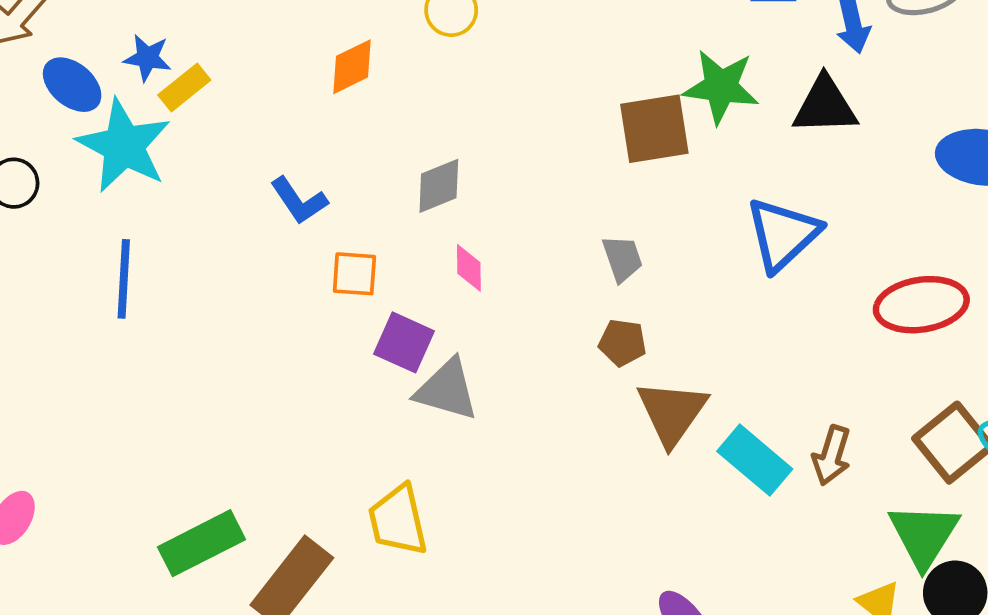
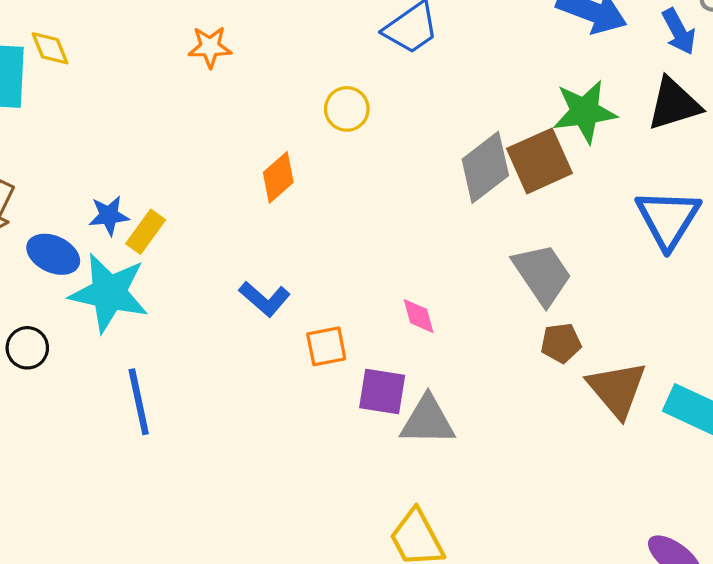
gray diamond: (439, 186) -> (485, 167), moved, size x1.4
gray trapezoid: (622, 259) -> (542, 274), size x1.6

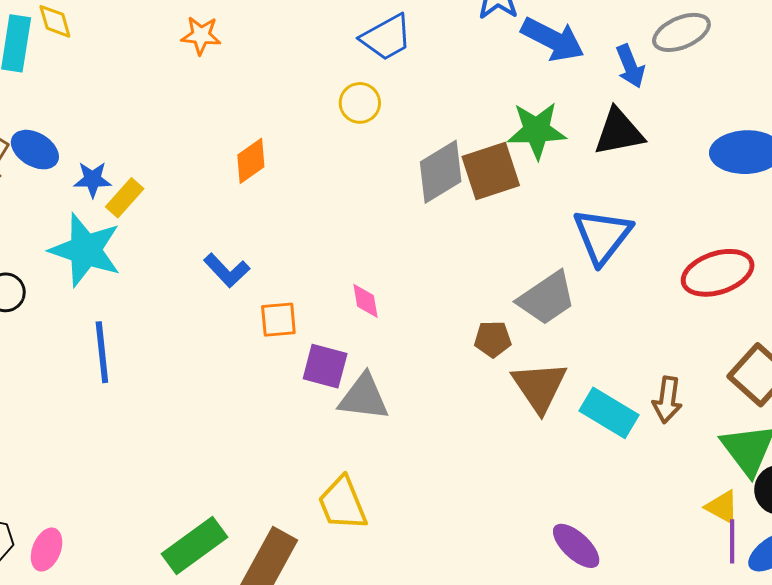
yellow circle: (347, 109) -> (360, 103), moved
blue ellipse: (53, 254) -> (35, 150), moved
gray trapezoid: (542, 274) -> (547, 298), moved, turned 84

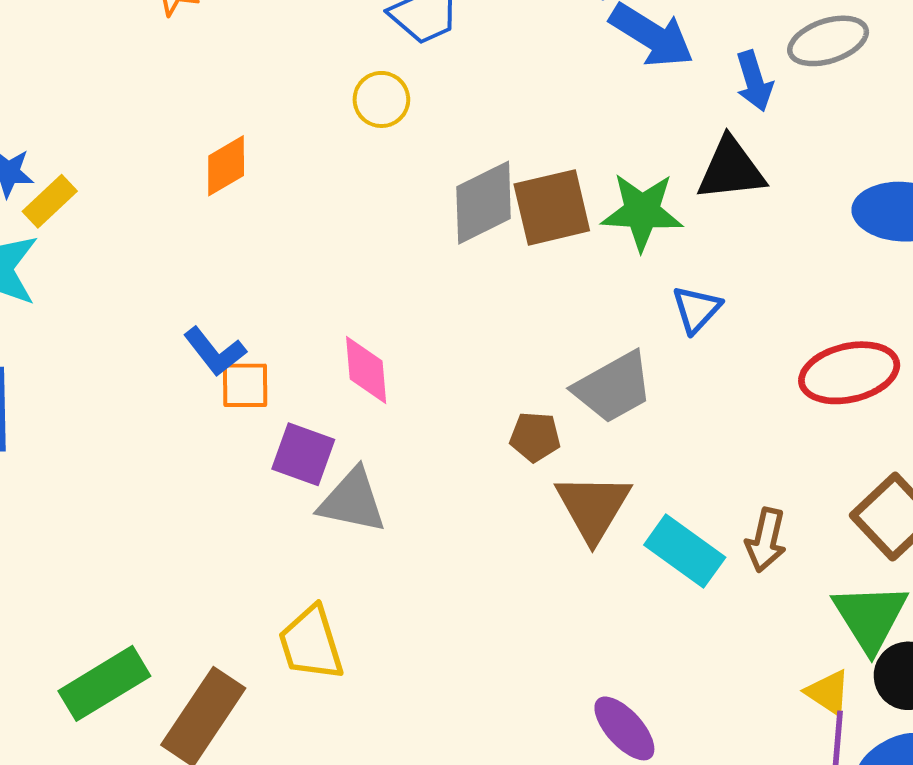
green star: (537, 130) -> (642, 212), moved
blue triangle: (602, 236) -> (696, 309), size x0.6
blue L-shape: (227, 270) -> (215, 352), moved
pink diamond: (366, 301) -> (366, 370), size x1.4

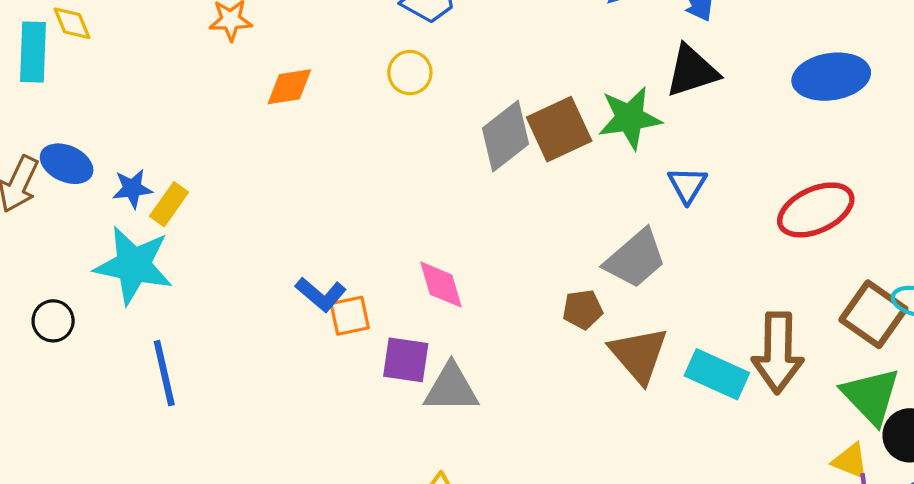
orange diamond: (226, 166) -> (289, 87), moved, turned 33
brown arrow: (766, 540) -> (778, 353), size x1.6

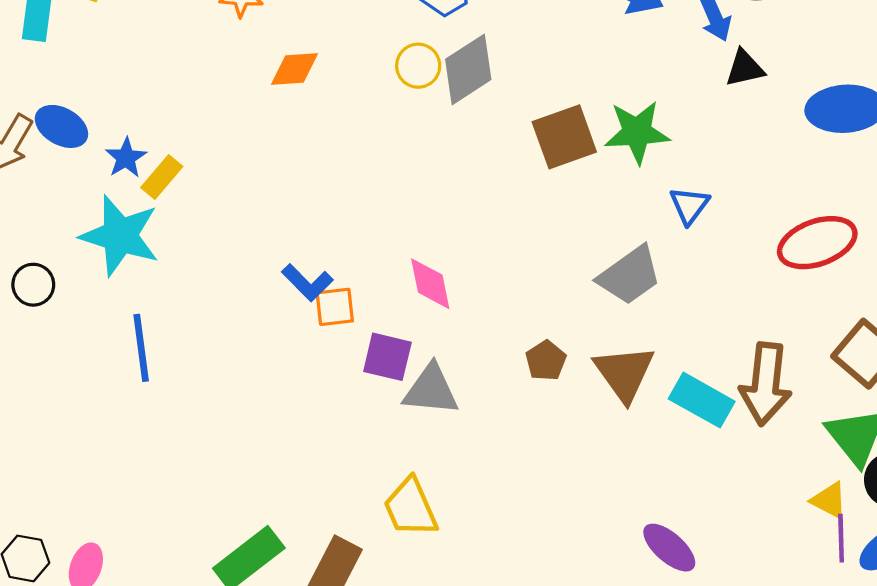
black triangle: (692, 71) -> (745, 68), moved, size x0.7
gray diamond: (505, 136) -> (468, 69), moved
blue star: (132, 189) -> (126, 158), turned -30
brown pentagon: (583, 310) -> (546, 361), moved, turned -30

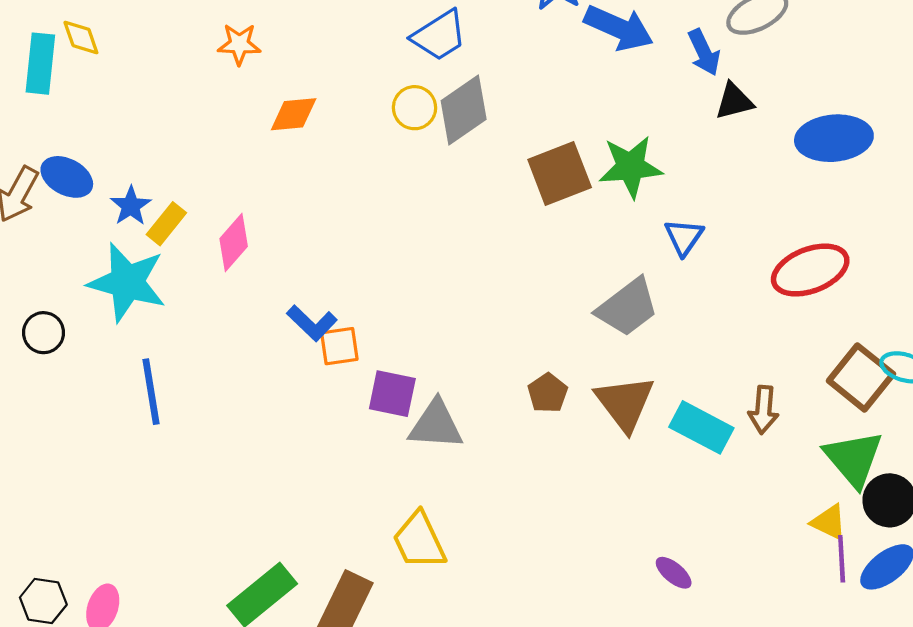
pink diamond: (430, 284) -> (234, 242), moved, turned 54
brown arrow: (766, 384) -> (763, 410), size x0.6
purple ellipse: (669, 548) -> (674, 573), size x0.7

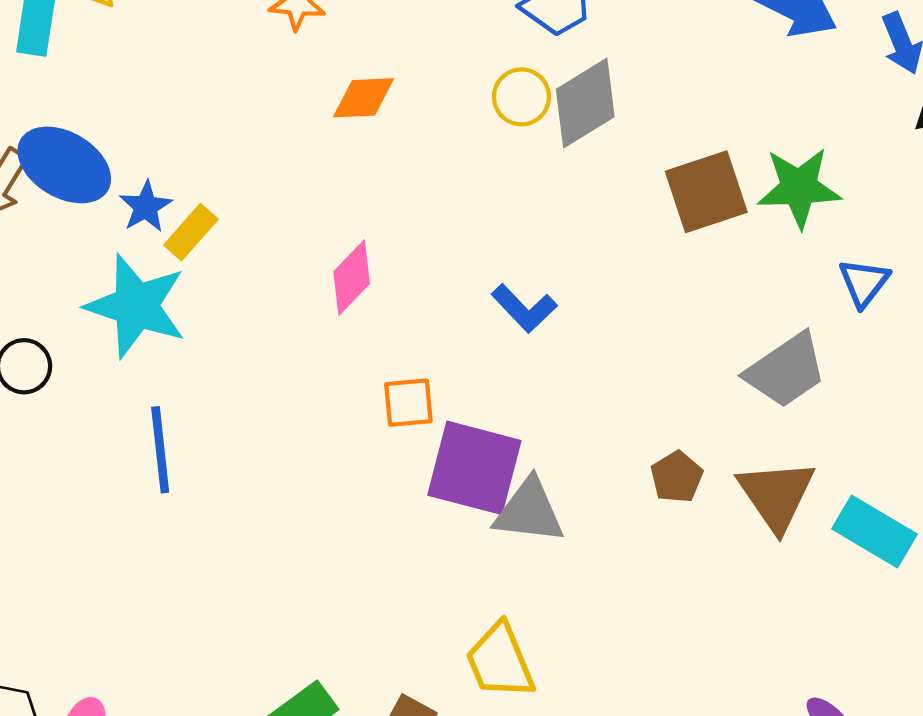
blue ellipse: (67, 177) -> (64, 165), size x1.4
pink diamond: (234, 242) -> (352, 278), moved
blue L-shape: (312, 323) -> (524, 308), moved
purple square: (392, 394) -> (474, 468), size x1.5

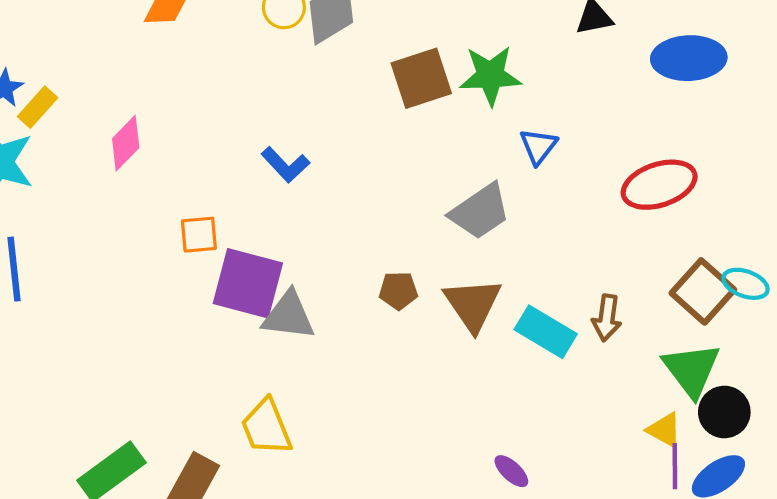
pink diamond: (352, 278) -> (126, 143), moved
brown pentagon: (677, 477) -> (398, 291), turned 30

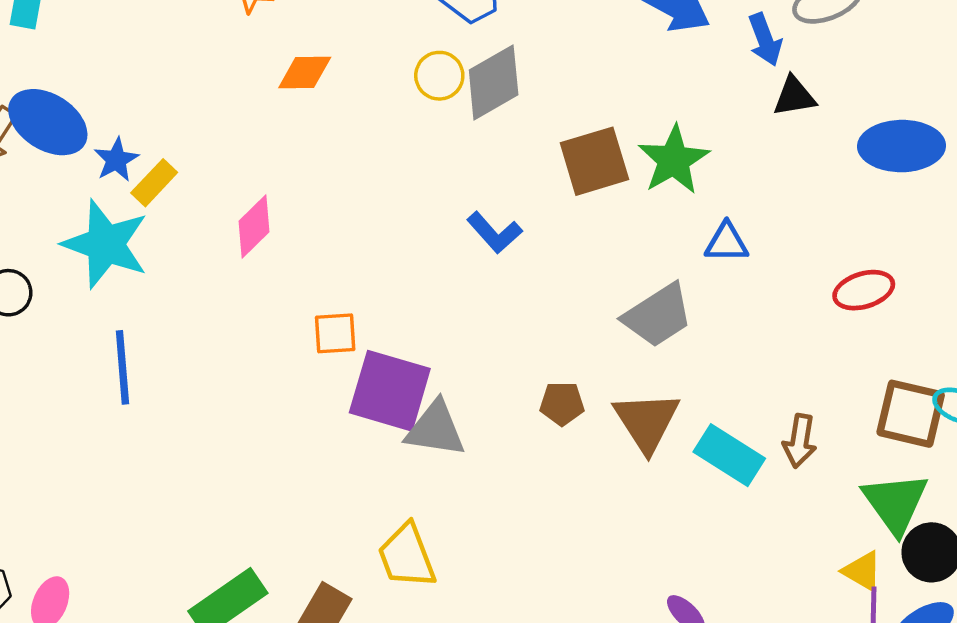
green star: (490, 76) -> (674, 160), turned -30
blue triangle: (538, 146) -> (727, 243), turned 51
blue L-shape: (285, 165) -> (494, 233), moved
red ellipse: (659, 185) -> (864, 290), size x0.7
brown square: (703, 291) -> (911, 414), turned -30

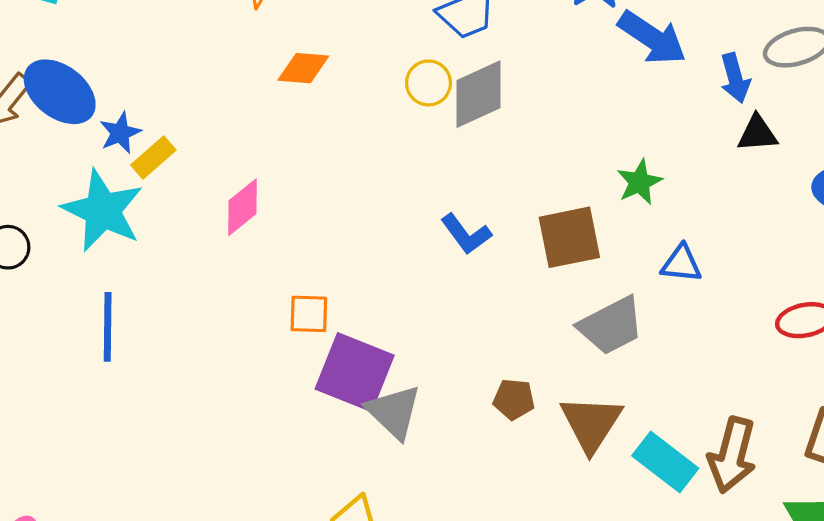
green star: (674, 160) -> (639, 182), size x0.7
brown square: (594, 161) -> (569, 237), moved
gray triangle: (435, 429) -> (394, 412), turned 30
brown arrow: (800, 441) -> (732, 455), size x1.5

